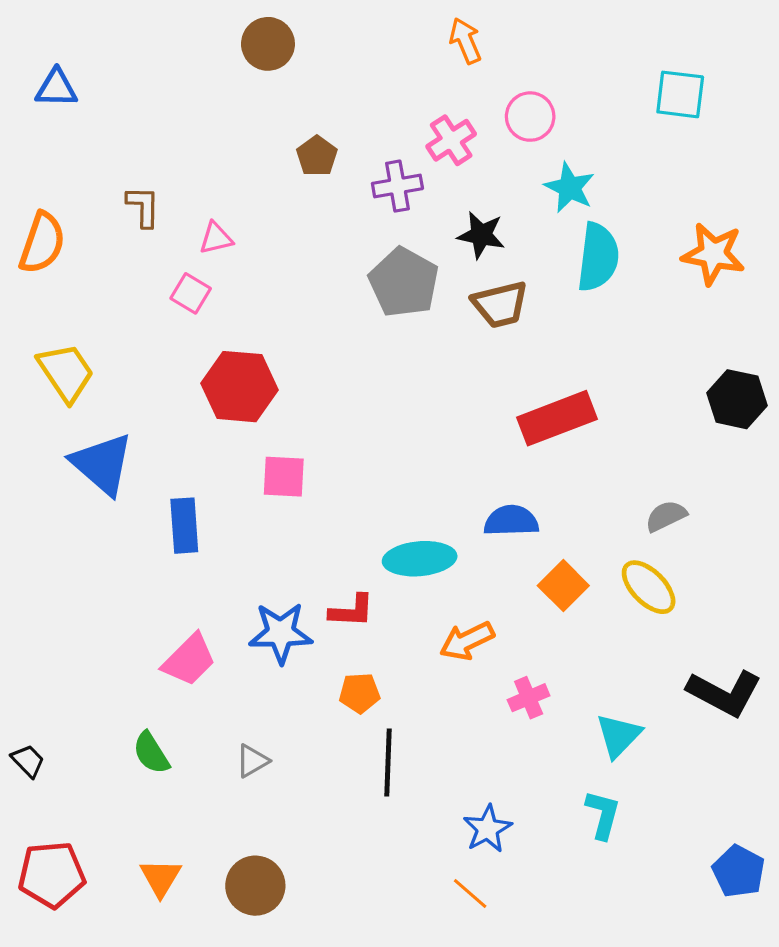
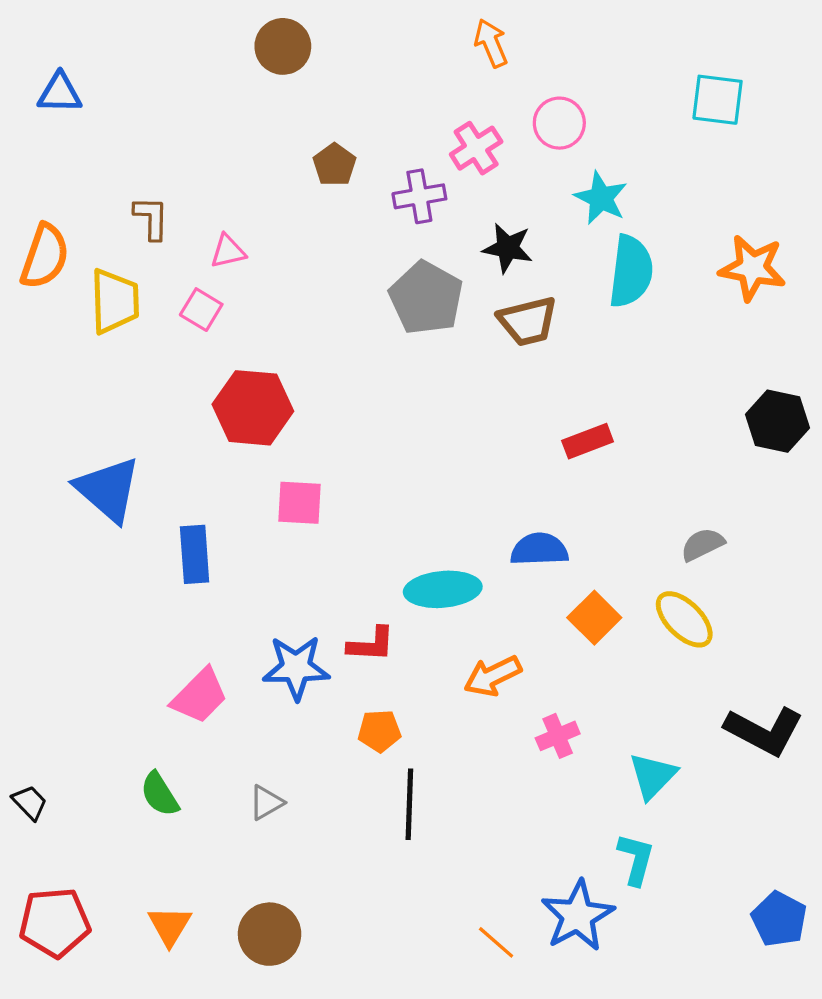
yellow trapezoid: (66, 372) -> (115, 301), moved, turned 32
red rectangle: (557, 418) -> (588, 441), size x0.6
blue star: (487, 829) -> (578, 916), moved, size x1.4

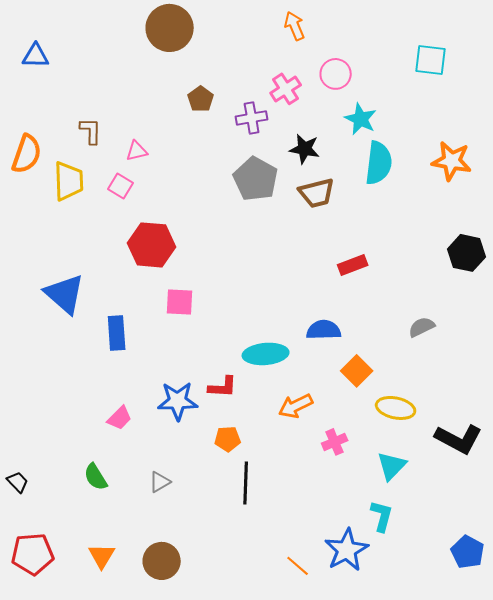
brown circle: (283, 46) -> (170, 28), size x1.4
yellow ellipse: (684, 619) -> (396, 408), moved, turned -33
pink trapezoid: (200, 696) -> (120, 418), size x0.7

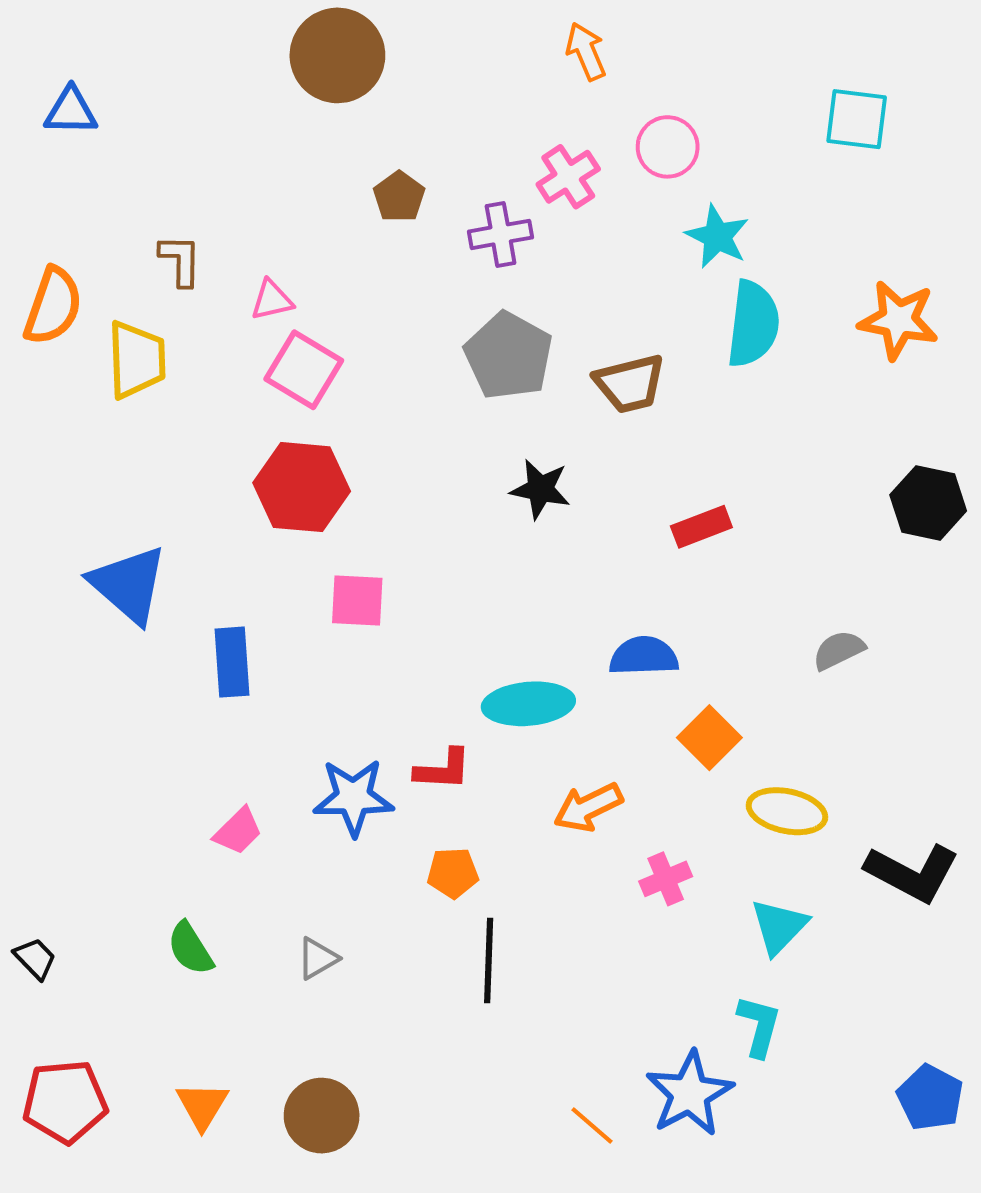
black star: (305, 149) -> (540, 489), moved
pink square: (121, 186) -> (304, 370), moved, size x1.5

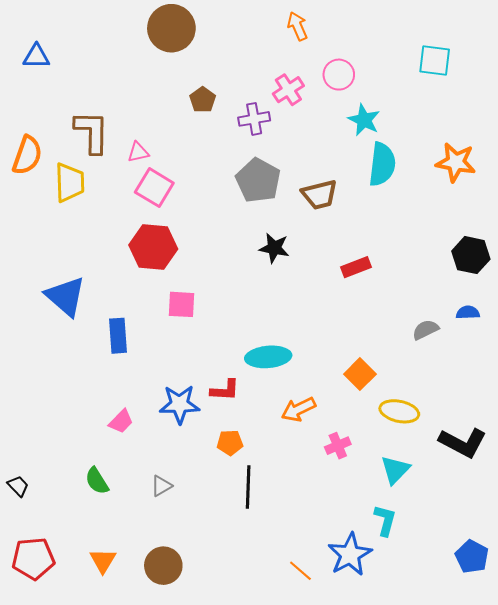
brown L-shape: (180, 260) -> (92, 132), size x1.6
blue semicircle: (644, 656) -> (468, 313), moved, size x0.7

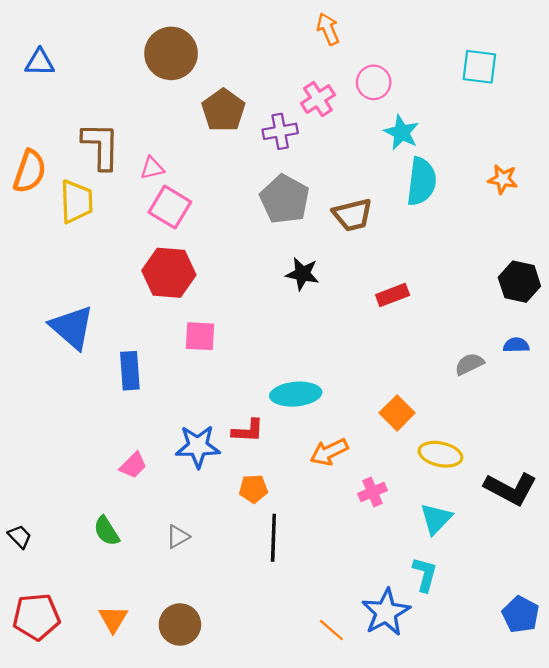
brown circle: (171, 28) -> (171, 53), moved
brown pentagon: (203, 100) -> (223, 110), size x1.5
orange star: (456, 162) -> (503, 179), size x0.7

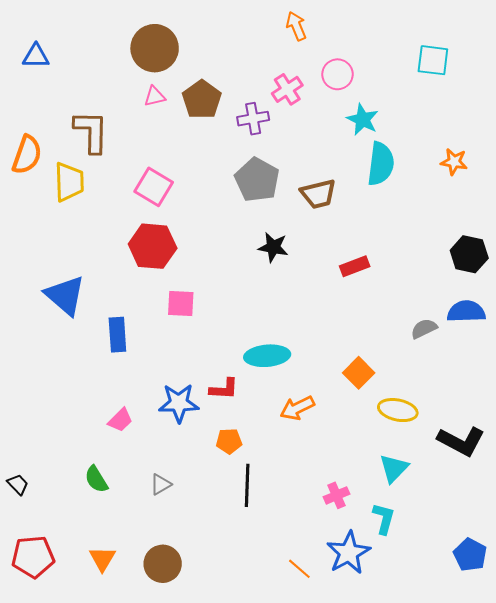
pink triangle: (152, 168) -> (155, 96), moved
blue semicircle: (516, 345) -> (466, 312), size x1.6
pink cross: (373, 492) -> (336, 495), moved

